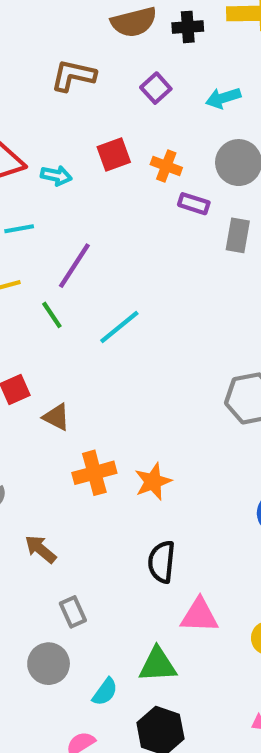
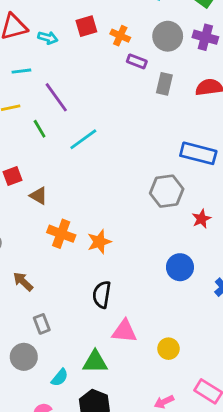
purple line: (74, 266) -> (56, 97), turned -72
orange cross: (94, 473) -> (61, 234), turned 32

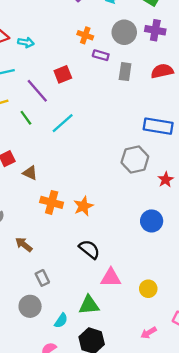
red square: (86, 26) -> (63, 74), moved
black semicircle: (102, 295) -> (89, 249), turned 125

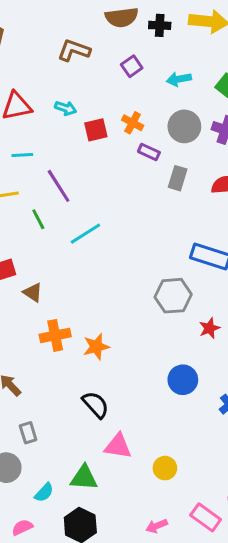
cyan arrow: (26, 42) -> (66, 108), moved
red square: (63, 74) -> (96, 130), moved
orange cross: (52, 202) -> (55, 335), turned -35

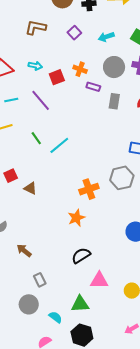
purple line: (59, 186) -> (41, 100), moved
green line: (38, 219) -> (36, 138), moved
orange cross: (55, 335) -> (89, 189), moved
black semicircle: (96, 405) -> (81, 256), turned -72
cyan semicircle: (44, 493) -> (55, 317), turned -88

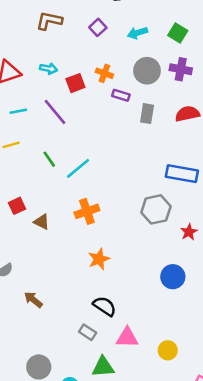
orange cross: (89, 189) -> (87, 211), moved
black semicircle: (81, 256) -> (105, 306), turned 66
gray rectangle: (40, 280) -> (88, 332), moved, turned -32

